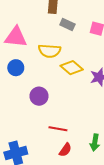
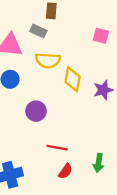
gray rectangle: (67, 24) -> (38, 31), moved
yellow diamond: (72, 68) -> (73, 79), turned 60

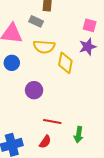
purple star: (103, 90) -> (88, 47), moved
green arrow: (98, 163) -> (79, 135), moved
red semicircle: (65, 171) -> (45, 142), moved

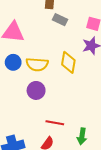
gray rectangle: (36, 21) -> (60, 20), moved
yellow semicircle: (44, 47) -> (37, 64), moved

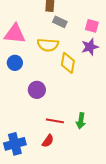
yellow semicircle: (37, 64) -> (48, 45), moved
green arrow: (82, 136) -> (81, 121), moved

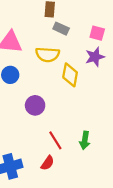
red line: (55, 121) -> (55, 140), turned 48

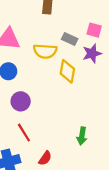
gray rectangle: (61, 29) -> (70, 39), moved
purple circle: (35, 105) -> (21, 101), moved
red line: (55, 140) -> (24, 133), moved

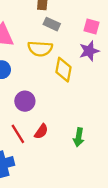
gray rectangle: (70, 39) -> (52, 24), moved
purple circle: (21, 101) -> (25, 101), moved
red semicircle: (45, 158) -> (41, 131), moved

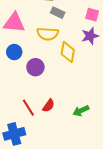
purple circle: (25, 101) -> (35, 67), moved
green arrow: (79, 137) -> (81, 111), turned 56

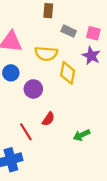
gray rectangle: (58, 13) -> (69, 31), moved
purple star: (90, 36) -> (91, 56), turned -30
red semicircle: (49, 106) -> (48, 119), moved

